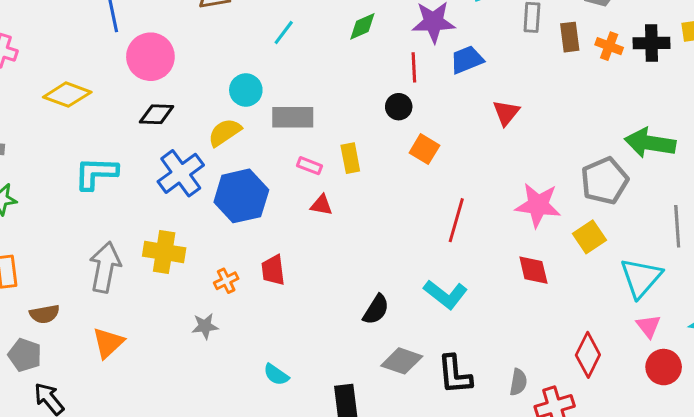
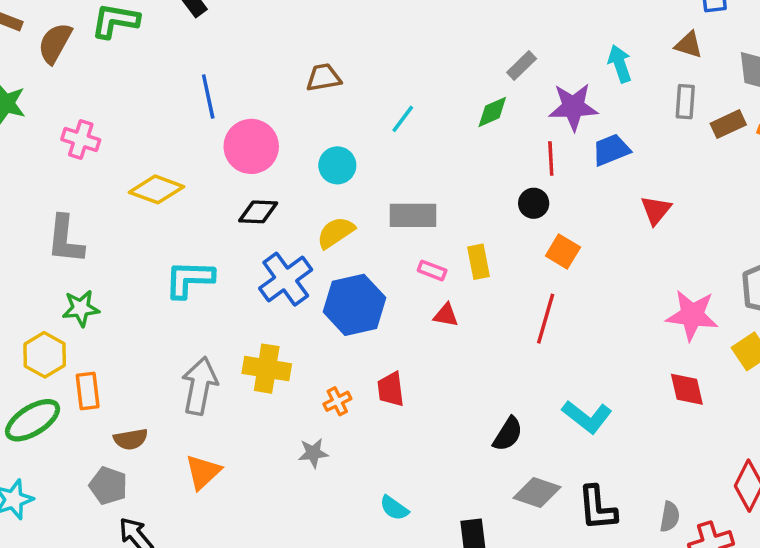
brown rectangle: (570, 37) -> (728, 124), turned 72
cyan circle: (246, 90) -> (337, 165), moved
red line: (456, 220) -> (546, 319), moved

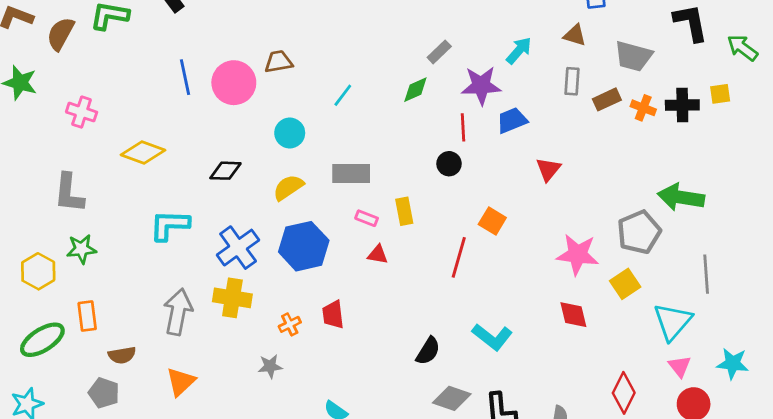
cyan arrow: (620, 64) -> (519, 51), turned 60
pink circle: (251, 146) -> (234, 83), moved
orange square: (563, 251) -> (492, 221), moved
blue cross: (286, 279) -> (238, 248), moved
yellow hexagon: (45, 355) -> (38, 271), moved

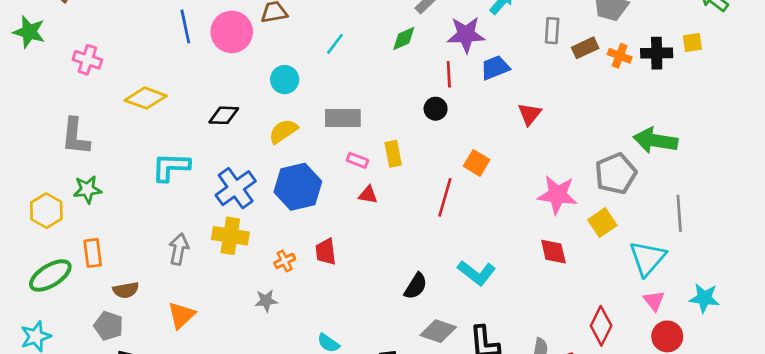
gray arrow: (178, 312) -> (179, 249), size x0.7

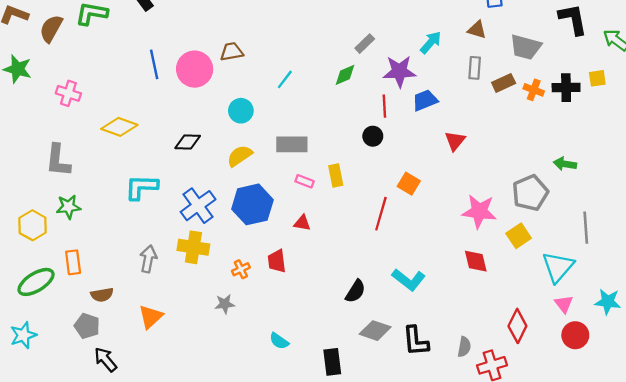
green arrow: (655, 140) -> (565, 164), size x0.6
red triangle: (368, 195) -> (302, 223), moved

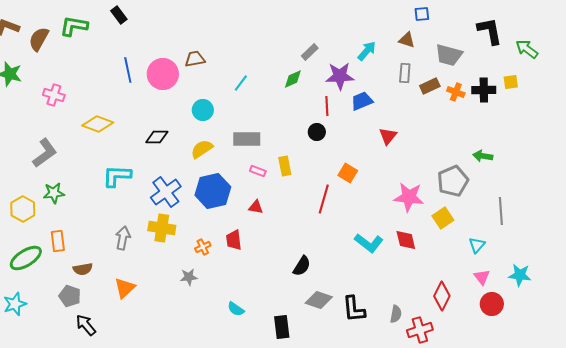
gray L-shape: (58, 160) -> (45, 153), turned -132
cyan triangle: (558, 267) -> (477, 245), size x0.6
cyan L-shape: (409, 280) -> (369, 243), moved

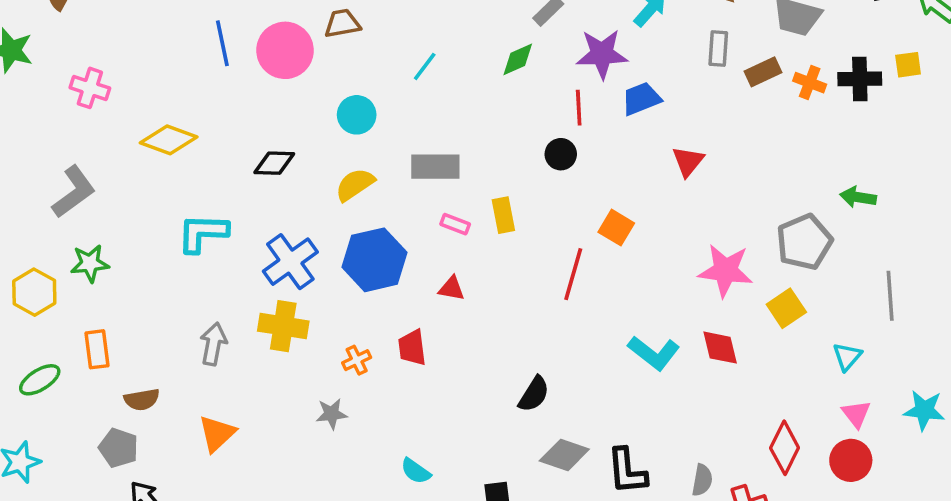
green ellipse: (26, 258) -> (40, 380), size x0.7
red circle: (492, 304) -> (851, 460), moved

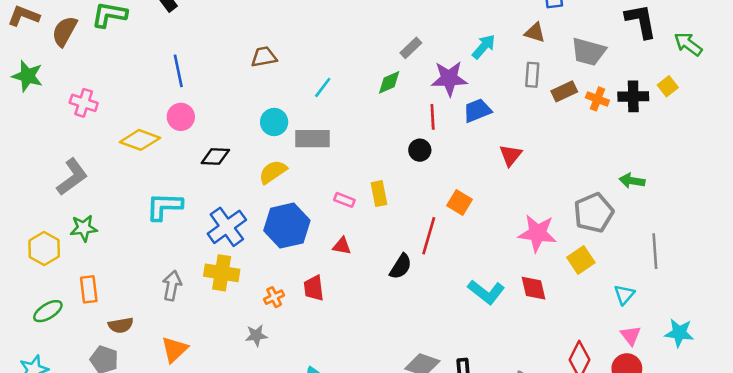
pink circle: (285, 50) -> (181, 117), moved, size x0.7
yellow square: (908, 65) -> (668, 86), turned -30
gray rectangle: (435, 167) -> (312, 139), moved
black semicircle: (534, 394) -> (401, 266), moved

